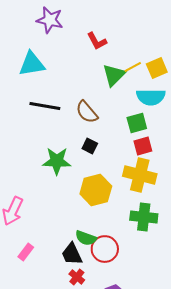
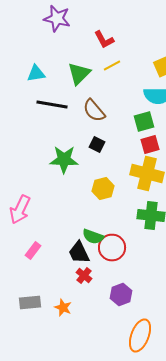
cyan triangle: (32, 64) -> (36, 74), moved, size x0.7
yellow line: (133, 67) -> (112, 66), moved
green triangle: (114, 75) -> (79, 74), moved
yellow hexagon: (96, 190) -> (103, 188), size x0.7

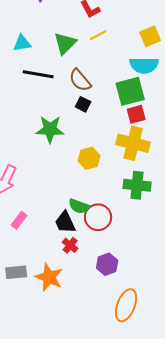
green square: (144, 122) -> (130, 91), size x1.4
black square: (97, 144) -> (83, 104), moved
orange star: (63, 308) -> (49, 277), size x1.6

